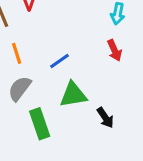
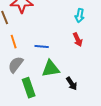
blue line: (59, 61) -> (42, 47), turned 40

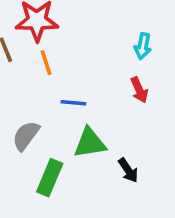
orange line: (14, 42) -> (46, 63), moved
green rectangle: (29, 88) -> (50, 178), turned 42

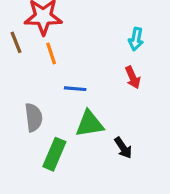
gray semicircle: (26, 136) -> (34, 117), turned 136

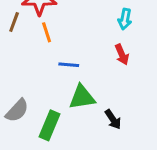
brown line: (16, 42) -> (14, 22), turned 42
gray semicircle: (34, 117) -> (17, 111), moved, turned 50

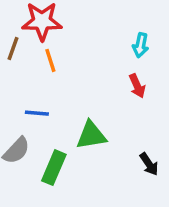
blue line: (69, 65) -> (37, 113), moved
black arrow: (113, 119) -> (149, 164), moved

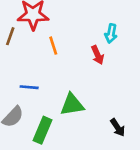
orange line: (50, 60) -> (53, 46), moved
red arrow: (137, 86) -> (98, 55), moved

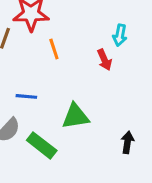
black arrow: (118, 128) -> (127, 142), turned -138
green rectangle: (42, 130) -> (42, 145), turned -75

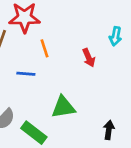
cyan arrow: (120, 35) -> (115, 36), moved
blue line: (26, 96) -> (26, 74), moved

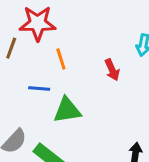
green triangle: (63, 107) -> (67, 110), moved

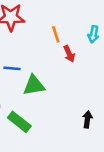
orange line: (61, 59) -> (56, 34), moved

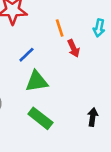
blue line: (12, 68) -> (26, 55), moved, turned -49
green rectangle: (19, 122) -> (40, 118), moved

